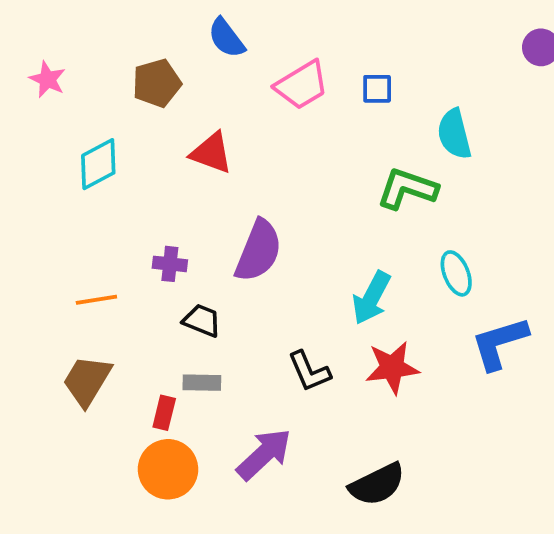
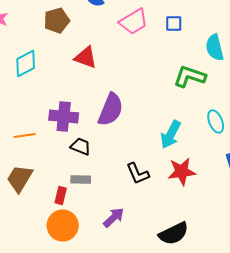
purple cross: (170, 264) -> (64, 116), size x1.6
purple arrow: (264, 454) -> (114, 218), size x0.7

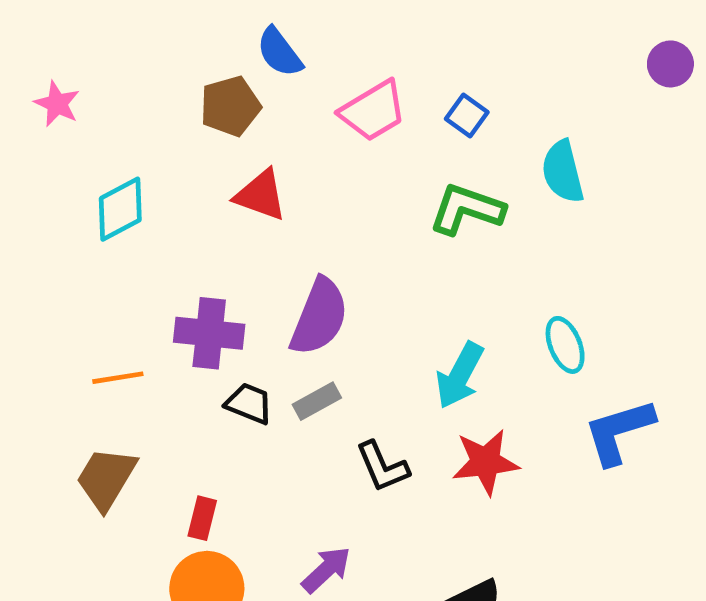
brown pentagon: (57, 20) -> (230, 106), moved
blue square: (174, 24) -> (467, 115), turned 36
green L-shape: (190, 76) -> (467, 209), moved
gray rectangle: (81, 180) -> (317, 401), moved, turned -30

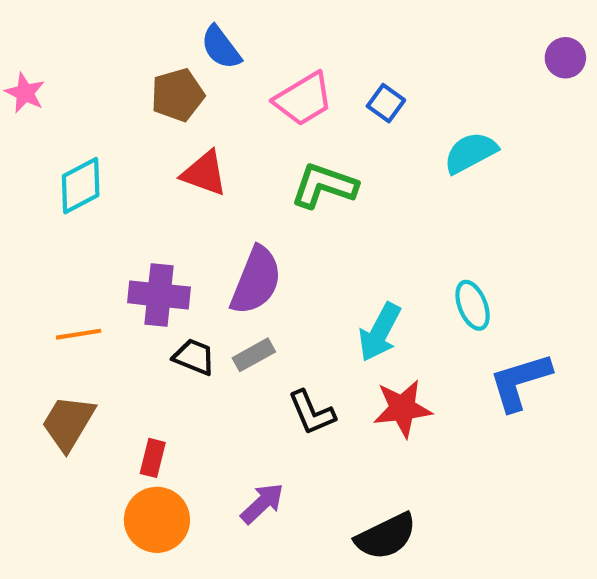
cyan semicircle: (563, 172) -> (470, 153), turned 76
green L-shape: (467, 209) -> (324, 186), moved

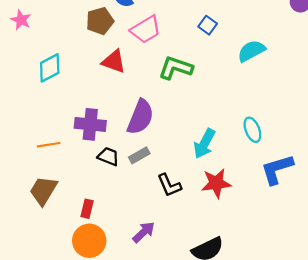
pink trapezoid: (303, 99) -> (146, 29), moved

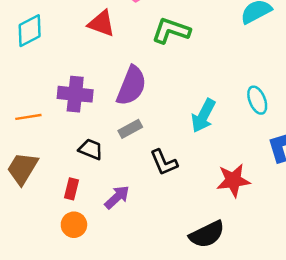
black trapezoid: (108, 156) -> (91, 149), moved
red star: (216, 183) -> (233, 180), moved
purple arrow: (144, 232) -> (117, 197), moved
orange circle: (89, 241) -> (74, 225), size x0.7

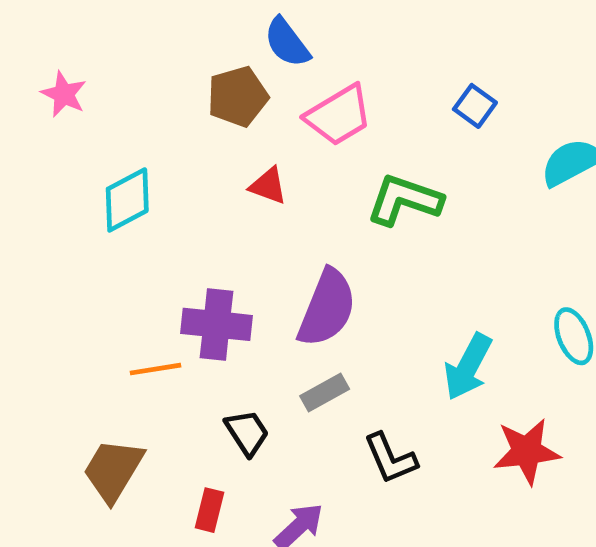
red triangle: (101, 23) -> (268, 186), size x0.7
orange line: (28, 117) -> (155, 369), moved
black trapezoid: (91, 149) -> (247, 433), turned 35
red star: (233, 180) -> (527, 451), moved

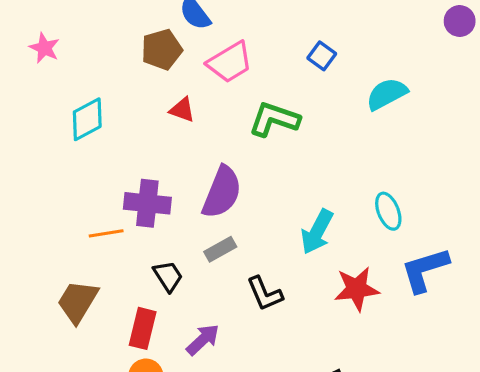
red rectangle: (209, 510) -> (143, 328), size x1.4

